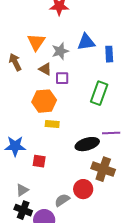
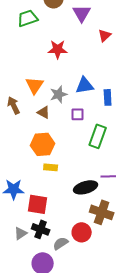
purple square: (62, 78) -> (78, 114), moved
red square: (39, 161) -> (38, 204), size x1.5
black cross: (23, 210) -> (41, 229), moved

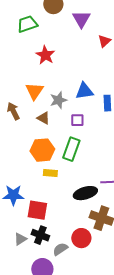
red star: (58, 49) -> (45, 55), moved, turned 30
green rectangle: (98, 136) -> (71, 149), moved

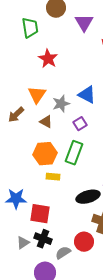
green trapezoid: (27, 24) -> (30, 28), turned 100
blue triangle: (84, 91) -> (87, 95), turned 36
brown arrow: (13, 111) -> (16, 115), turned -108
purple square: (77, 120) -> (80, 124), turned -32

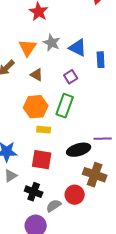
gray star: (61, 104) -> (52, 43), moved, turned -30
red square: (40, 214) -> (42, 160), moved
gray triangle: (23, 243) -> (11, 176), moved

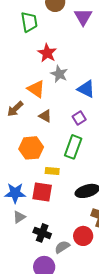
gray star: (52, 43) -> (59, 74), moved
orange triangle: (28, 48) -> (36, 89), turned -30
orange hexagon: (36, 107) -> (31, 148), moved
red square: (42, 160) -> (42, 192), moved

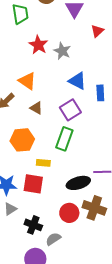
gray star: (59, 74) -> (62, 51), moved
purple square: (79, 118) -> (70, 110), size x1.5
red circle: (83, 236) -> (69, 213), moved

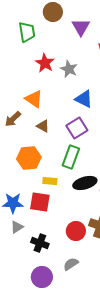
black ellipse: (78, 183) -> (85, 183), moved
gray semicircle: (53, 239) -> (71, 264), moved

